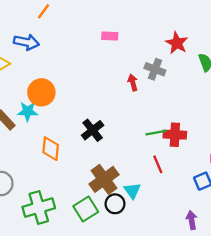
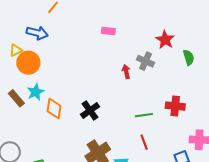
orange circle: (41, 92) -> (28, 63), moved
cyan star: (28, 111) -> (36, 92), turned -30
red cross: (175, 135) -> (175, 106), moved
orange diamond: (51, 149) -> (54, 108), moved

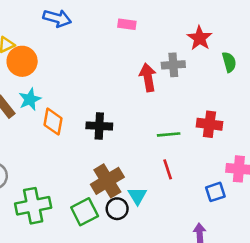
blue arrow: (37, 33) -> (57, 18), moved
gray cross: (145, 61) -> (173, 65), turned -30
red arrow: (126, 72) -> (148, 77), size x1.5
black cross: (90, 111) -> (99, 126), turned 36

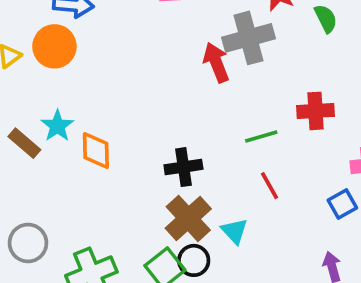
orange circle: (22, 61) -> (54, 46), moved
gray cross: (173, 65) -> (248, 38), size x1.5
black cross: (99, 126) -> (183, 167), moved
black circle: (117, 209) -> (194, 260), moved

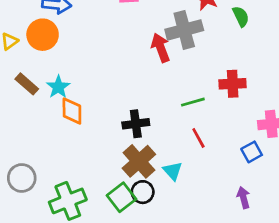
cyan star: (57, 126) -> (58, 87), moved
brown rectangle: (24, 143) -> (27, 84), moved

